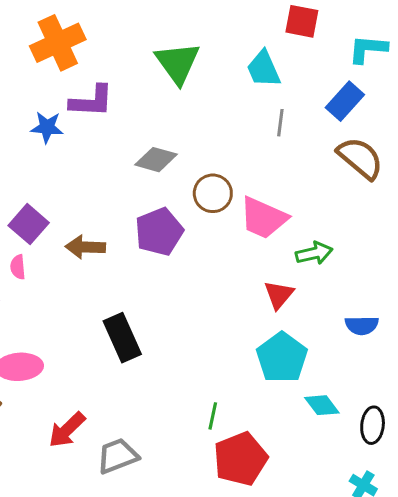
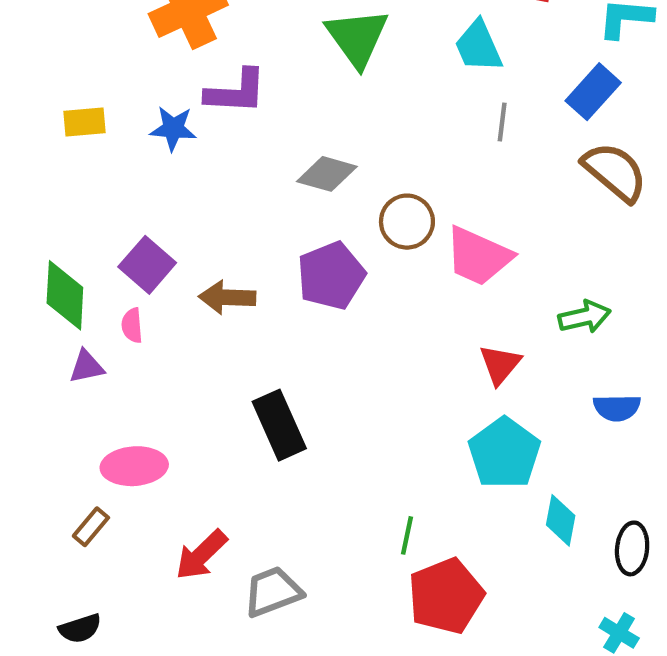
green arrow: (314, 253) -> (584, 317), moved
cyan diamond: (322, 405) -> (561, 520), turned 48

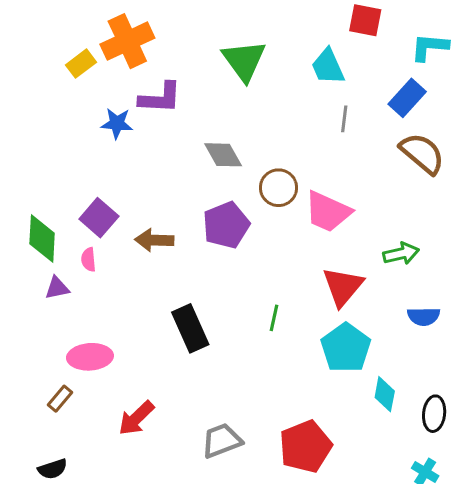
yellow rectangle: (84, 122) -> (81, 64), moved, turned -32
gray diamond: (327, 174) -> (223, 155), turned 45
red triangle: (500, 364) -> (343, 286), size x1.4
green line: (407, 535) -> (274, 318), moved
gray trapezoid: (273, 592) -> (222, 441), moved

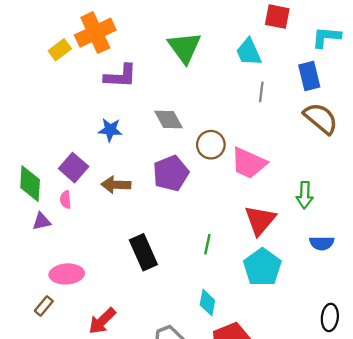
blue rectangle: (407, 98) -> (309, 76), turned -56
blue star: (117, 123) -> (110, 130), moved
green arrow: (401, 254) -> (305, 195), turned 105
cyan diamond: (385, 394) -> (207, 303), moved

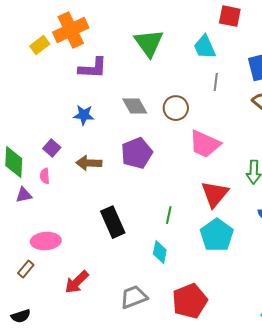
brown circle: (211, 145) -> (176, 108), moved
purple square: (74, 168) -> (52, 148), size x0.7
cyan diamond: (207, 303) -> (160, 252), moved

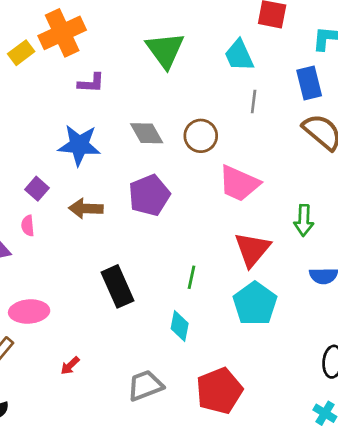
purple L-shape: (93, 68) -> (91, 83), size x0.7
blue star: (84, 115) -> (79, 145), size x1.5
red arrow: (77, 282) -> (70, 366), size x0.6

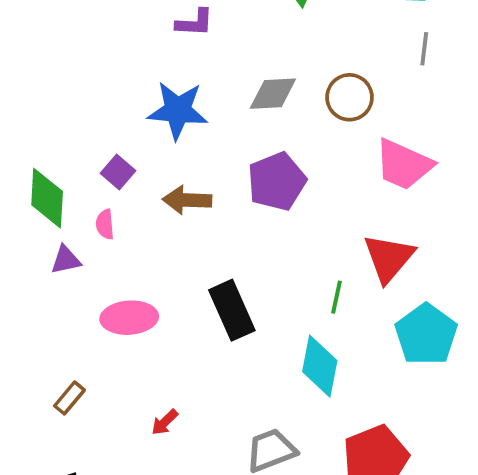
gray diamond: (147, 133) -> (273, 94), turned -64
red triangle: (252, 249) -> (389, 258), moved
pink ellipse: (29, 311) -> (129, 318), moved
cyan diamond: (180, 326) -> (320, 366), size x1.4

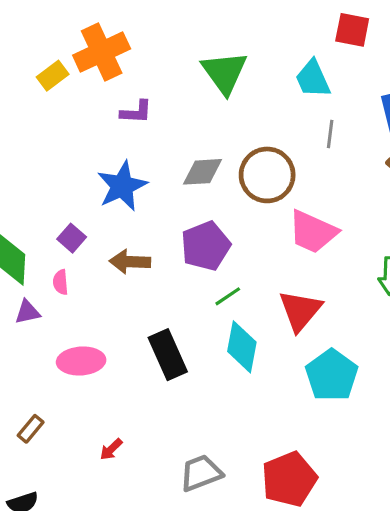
brown circle: (350, 97) -> (267, 175), size x1.4
blue star: (178, 110) -> (122, 186), turned -30
green line: (336, 297) -> (228, 296), moved, turned 44
cyan diamond: (320, 366) -> (242, 347), moved

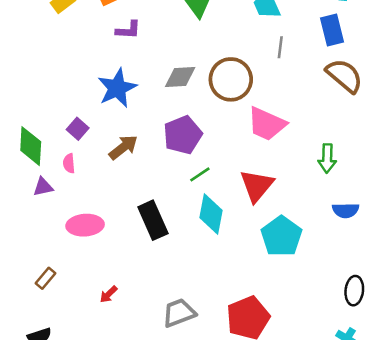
brown arrow: (130, 262) -> (123, 147), turned 140

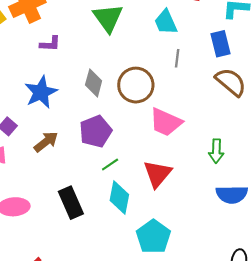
gray diamond: (180, 77) -> (94, 83), turned -72
blue semicircle: (346, 210) -> (232, 194), size x1.4
cyan pentagon: (281, 236) -> (153, 237), moved

